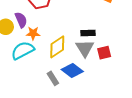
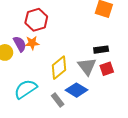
orange star: (33, 33) -> (32, 43), moved
black rectangle: (88, 33) -> (101, 50), moved
cyan semicircle: (23, 50) -> (26, 89), moved

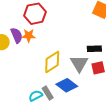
cyan semicircle: (26, 89) -> (36, 96), moved, size x0.6

